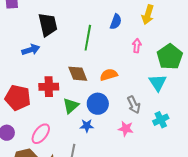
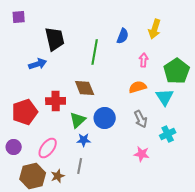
orange semicircle: (109, 75) -> (138, 87), moved
red pentagon: (18, 98) -> (25, 112), turned -30
blue star: (87, 126) -> (84, 140), moved
pink star: (126, 129) -> (142, 154), moved

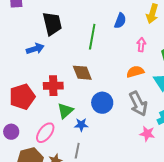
gray arrow: (141, 119) -> (138, 104), size x1.4
green triangle: (78, 120) -> (65, 111), moved
pink star: (142, 154) -> (147, 134), moved

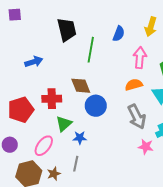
black trapezoid: (52, 24) -> (67, 30), moved
pink arrow: (141, 45) -> (140, 58), size x1.5
blue circle: (102, 103) -> (96, 106), moved

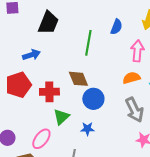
black trapezoid: (67, 30) -> (48, 23), moved, turned 35
red pentagon: (21, 110) -> (18, 85), moved
blue star: (80, 138) -> (87, 129), moved

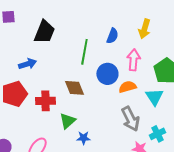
blue circle: (93, 99) -> (107, 74), moved
green triangle: (61, 117) -> (67, 121), moved

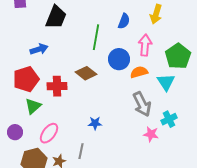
brown diamond: (74, 88) -> (86, 73), turned -30
green triangle: (67, 121) -> (33, 106), moved

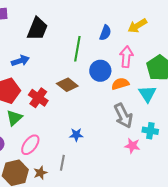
yellow arrow: (156, 14) -> (137, 26), turned 42
red cross: (57, 86) -> (38, 98), turned 36
cyan cross: (169, 119) -> (150, 131), turned 35

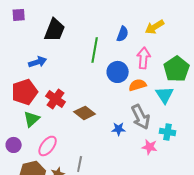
brown diamond: (67, 85) -> (85, 113), moved
blue star: (76, 135) -> (119, 129), moved

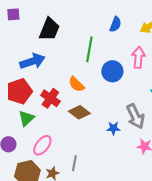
blue semicircle: (123, 34) -> (115, 24), moved
blue arrow: (38, 62) -> (32, 61), size x1.4
orange semicircle: (138, 85) -> (76, 84), moved, turned -120

